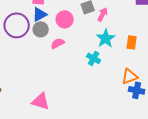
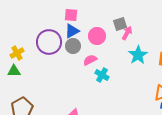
pink arrow: (103, 14) -> (127, 33), moved
cyan cross: (94, 58) -> (102, 75), moved

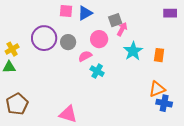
blue triangle: (72, 31) -> (85, 13), moved
pink circle: (97, 36) -> (99, 39), moved

